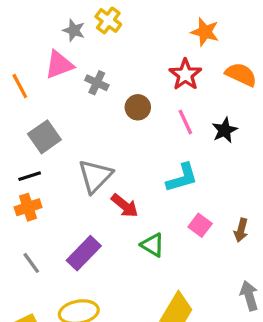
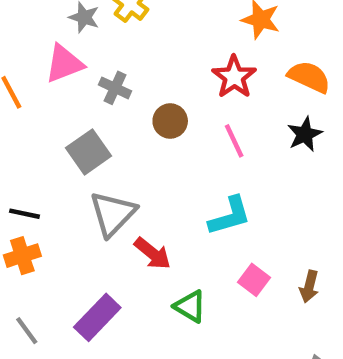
black star: (225, 130) -> (305, 134), moved
gray square: (44, 137) -> (89, 152), moved
black line: (30, 176) -> (25, 214), turned 30

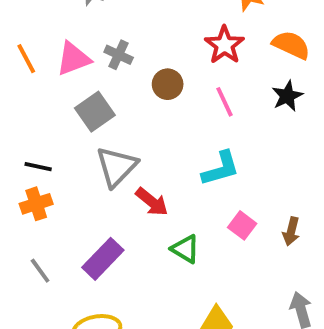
pink triangle: (64, 64) -> (73, 59), moved

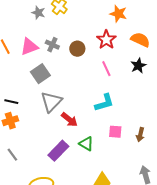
brown circle: (168, 84) -> (77, 49), moved
pink square: (242, 225) -> (115, 132), turned -32
purple rectangle: (103, 259) -> (58, 151), moved

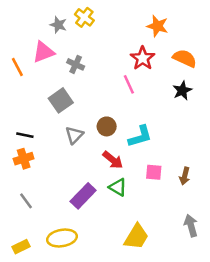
pink triangle: (29, 47) -> (43, 52), moved
brown circle: (77, 49) -> (107, 126), moved
pink line: (106, 69) -> (129, 84), moved
gray triangle: (51, 102) -> (74, 135), size x0.7
red arrow: (69, 120) -> (113, 160), moved

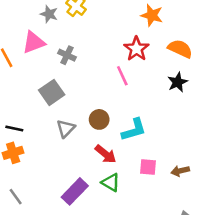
brown arrow: (185, 176) -> (180, 171), turned 63

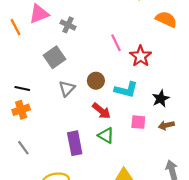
red star: (136, 49) -> (141, 56), moved
black star: (178, 82) -> (161, 99), moved
cyan L-shape: (134, 130) -> (126, 90), turned 30
purple rectangle: (75, 191) -> (75, 143), turned -55

